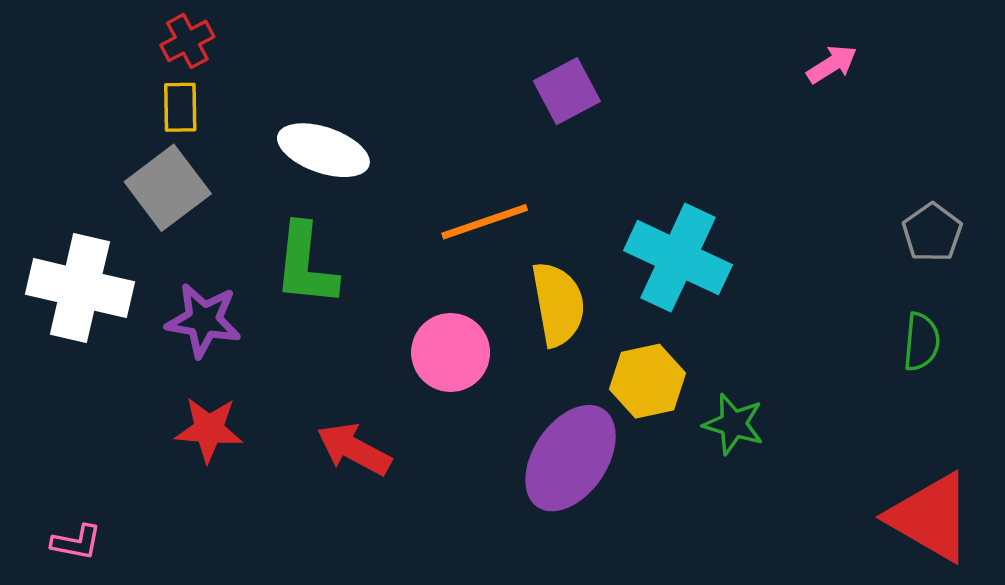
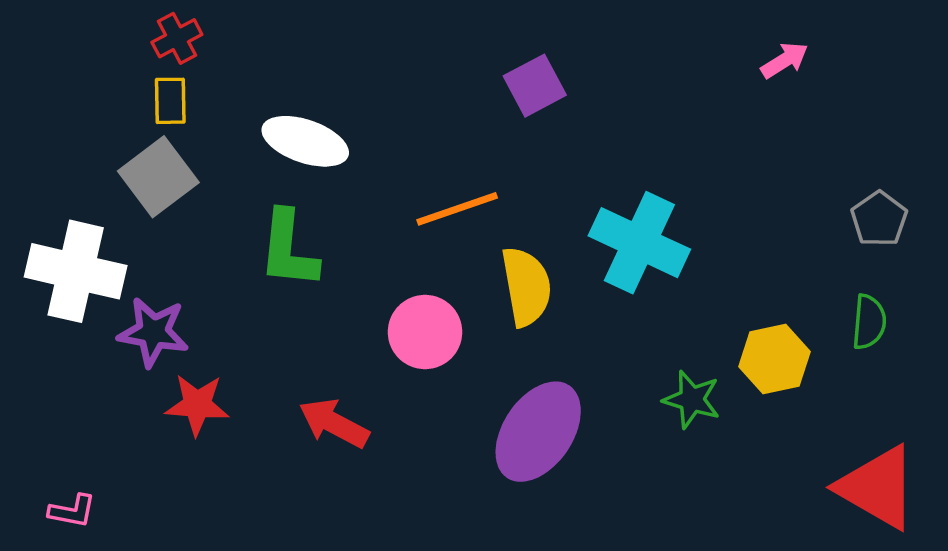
purple star: (204, 320) -> (153, 332), moved
yellow hexagon: (648, 381) -> (774, 359), moved

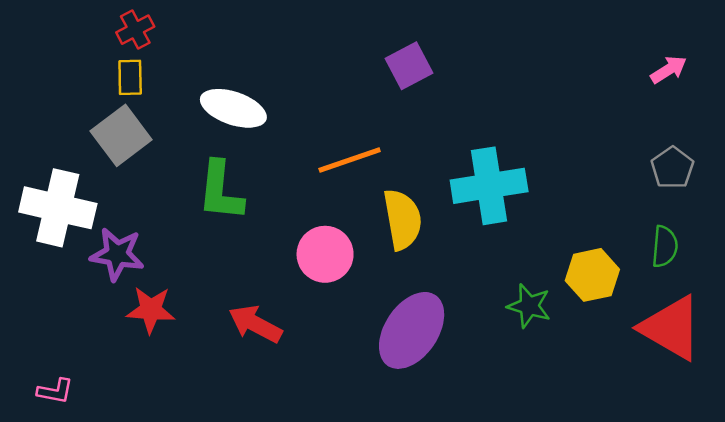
pink arrow: (785, 60) -> (669, 70), moved
cyan cross: (639, 243) -> (489, 186), turned -34
red triangle: (877, 487) -> (671, 328), moved

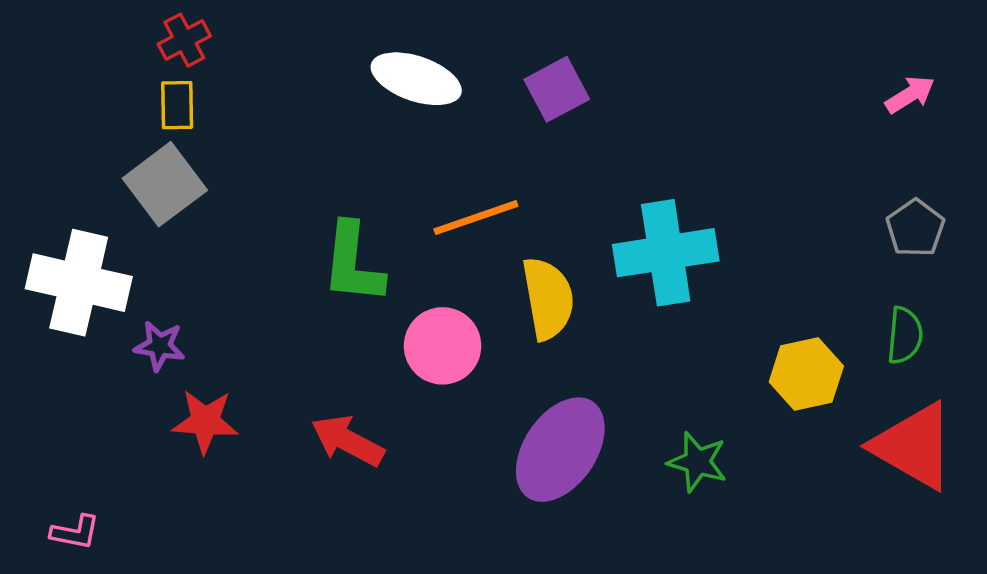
white ellipse: (233, 108) -> (416, 79), moved
green L-shape: (220, 191) -> (353, 263), moved
purple star: (117, 254) -> (160, 346), size x0.7
green star: (529, 306) -> (697, 462), moved

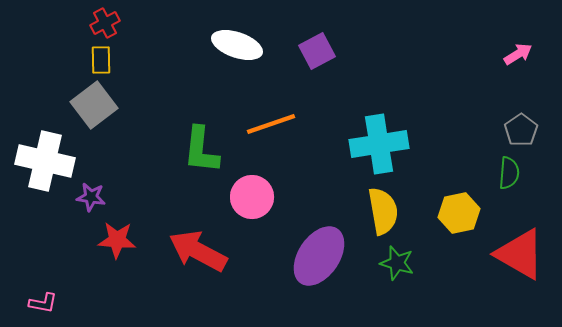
yellow semicircle: (548, 298) -> (383, 211), moved
green semicircle: (905, 335) -> (509, 173), moved
red arrow: (348, 441) -> (198, 251), size x1.4

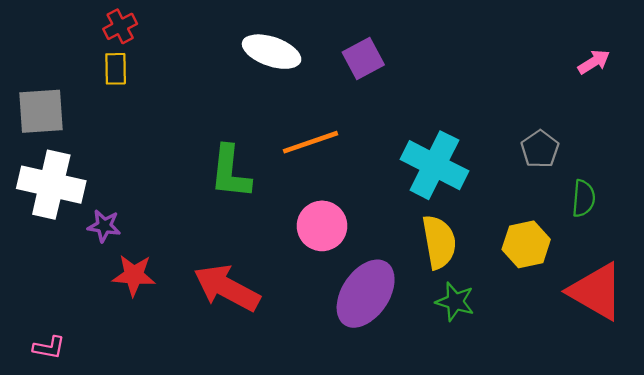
gray square: (94, 105) -> (41, 111), moved, turned 33
gray pentagon: (521, 130) -> (540, 149), moved
cyan cross: (379, 144) -> (434, 165), turned 36
pink circle: (252, 197) -> (322, 226), moved

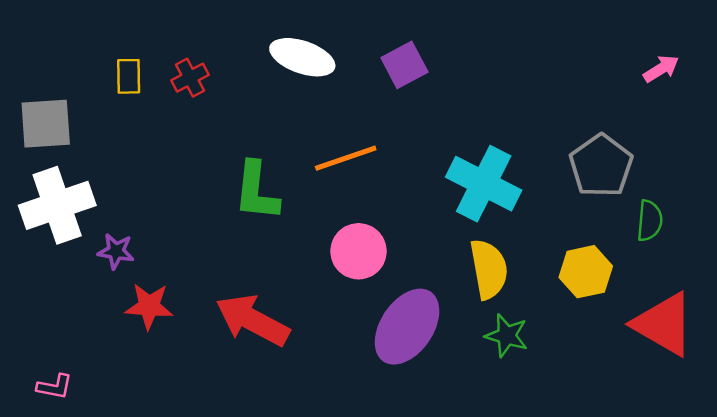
red cross: (120, 26) -> (190, 78), moved
gray pentagon: (540, 149) -> (601, 166), size x1.5
white cross: (51, 185) -> (57, 205), turned -32

